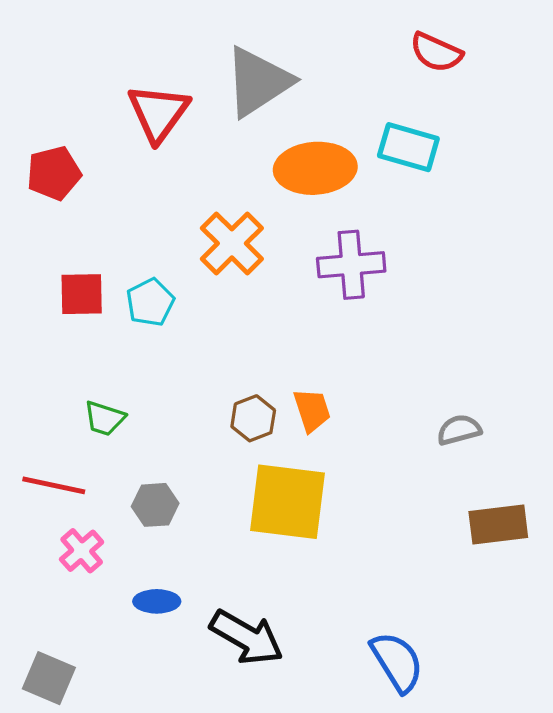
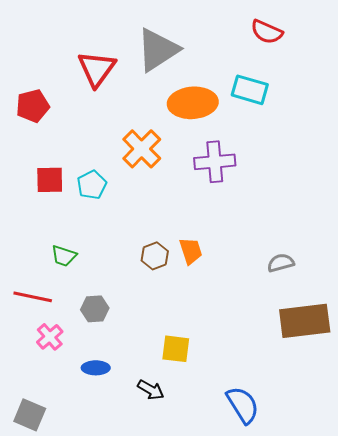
yellow square: (287, 502) -> (176, 349), moved, size x0.6
brown rectangle: (498, 525) -> (305, 321), size x1.4
black arrow: (247, 637) -> (151, 390), size x0.6

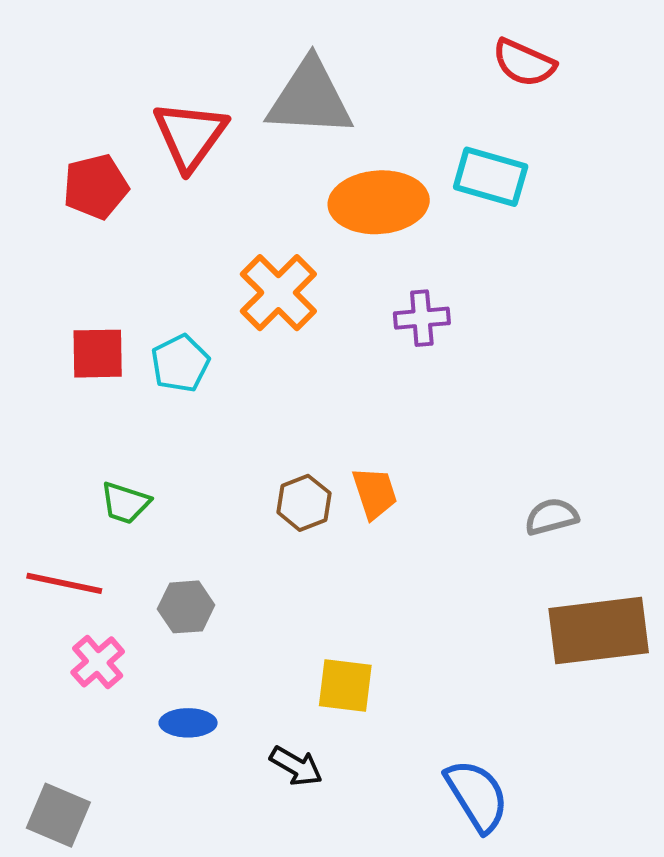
gray triangle: (158, 50) -> (310, 98), turned 36
red pentagon: (33, 106) -> (96, 187), moved
purple cross: (215, 162) -> (422, 318), size x0.7

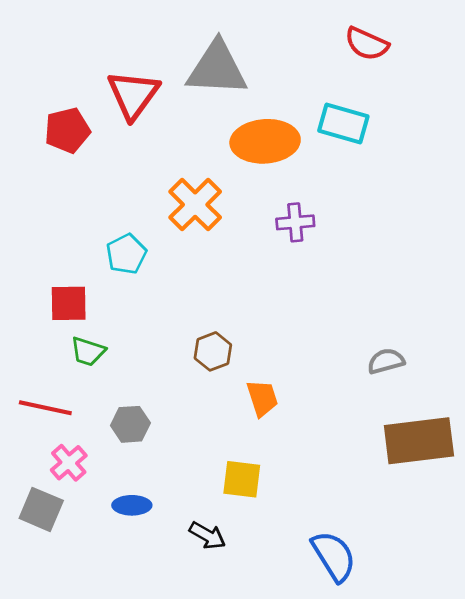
red square: (98, 354) -> (69, 303), moved
orange trapezoid: (375, 493) -> (262, 398), moved
gray square: (58, 815) -> (41, 509), moved

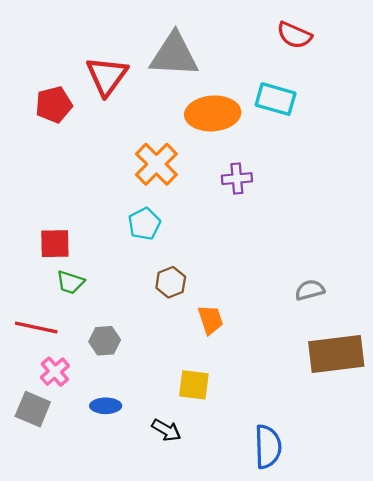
cyan pentagon: (126, 254) -> (144, 224), moved
blue semicircle: (334, 556) -> (268, 447), turned 30

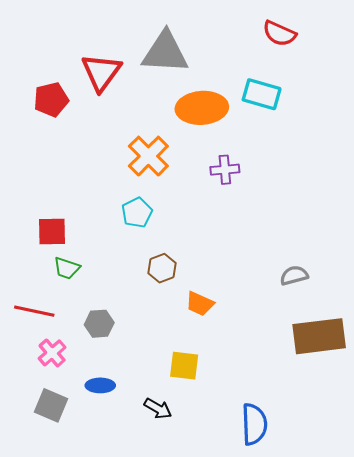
orange trapezoid: (210, 320) -> (200, 304), turned 132
gray square: (33, 409) -> (51, 405), moved

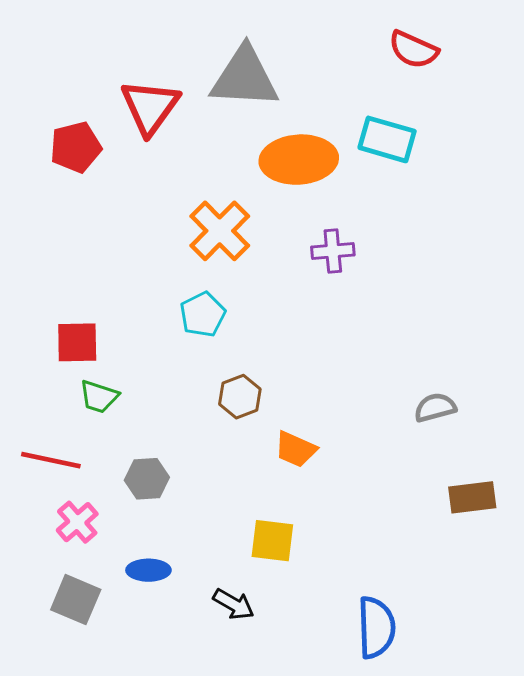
brown rectangle: (319, 336) -> (472, 497), size x0.6

